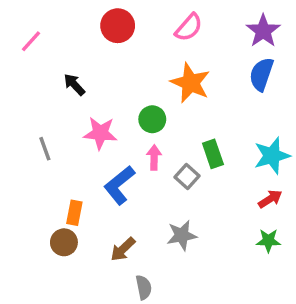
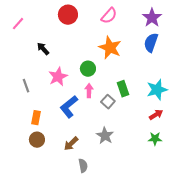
pink star: (100, 133) -> (58, 77), turned -30
orange rectangle: (74, 213) -> (36, 118), moved
gray star: (182, 235) -> (105, 136), turned -30

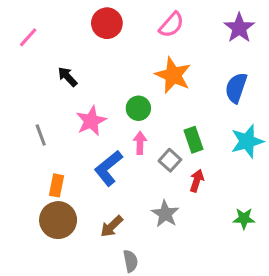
blue semicircle: (151, 43) -> (236, 88), moved
red arrow: (156, 115) -> (197, 181), moved, turned -40
brown circle: (37, 140) -> (58, 220), size x1.5

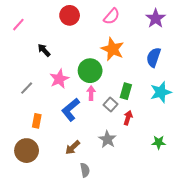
green circle: (138, 108) -> (90, 71), size x1.5
gray line: (41, 135) -> (27, 88), turned 64
green rectangle: (194, 140) -> (126, 91), turned 35
brown circle: (58, 220) -> (27, 151), moved

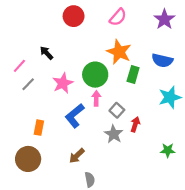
pink line: (18, 25) -> (19, 66), moved
blue semicircle: (154, 57) -> (162, 60), turned -96
gray line: (27, 88) -> (28, 84), moved
green rectangle: (126, 91) -> (133, 75), moved
gray star: (107, 139) -> (114, 134), moved

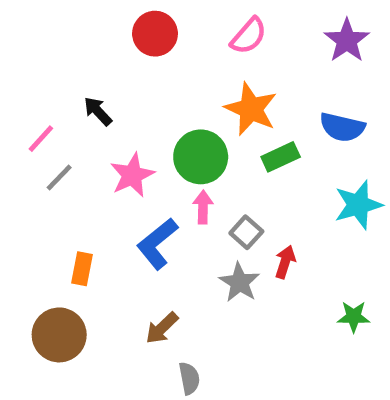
green rectangle: (133, 75) -> (281, 157), turned 49

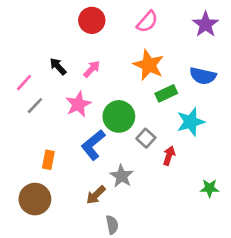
green circle: (201, 157) -> (119, 116), moved
cyan star: (358, 205) -> (191, 122), moved
pink arrow: (203, 207) -> (92, 69), moved, turned 42
gray star: (239, 282) -> (122, 176), moved

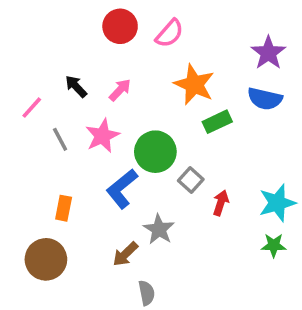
pink semicircle: (147, 22) -> (170, 33), moved
purple star: (206, 24) -> (268, 53), moved
gray line: (35, 106) -> (60, 139), moved, turned -72
cyan star: (191, 122) -> (277, 203), moved

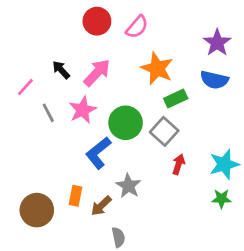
pink arrow: (120, 90) -> (97, 73), size x1.5
gray square: (191, 180) -> (164, 131), moved, size x1.4
orange rectangle: (64, 208) -> (75, 196), moved

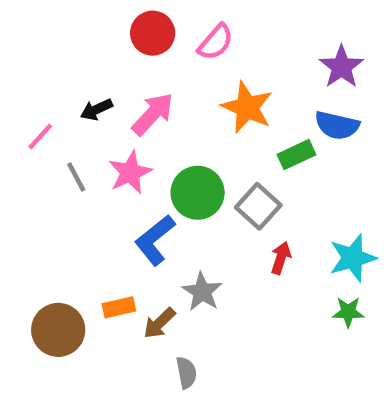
black arrow: (61, 70) -> (96, 110), turned -72
green rectangle: (176, 98) -> (296, 155), moved
orange rectangle: (75, 196) -> (119, 307), turned 66

